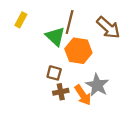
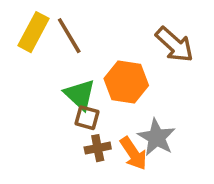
yellow rectangle: (21, 20) -> (33, 32), size x1.5
brown line: (70, 22) -> (69, 36), moved, turned -45
green triangle: (55, 36) -> (80, 95), moved

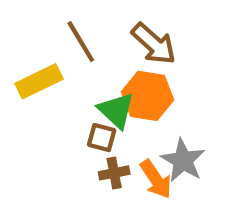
yellow rectangle: (33, 32) -> (39, 81), moved, turned 36
brown arrow: (174, 45) -> (154, 44), moved
green triangle: (80, 95) -> (116, 110), moved

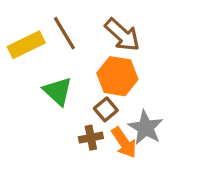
yellow rectangle: (39, 81) -> (26, 45), moved
green triangle: (116, 110) -> (58, 91), moved
brown square: (102, 138) -> (106, 109), moved, turned 35

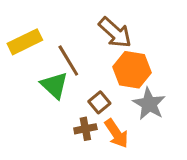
brown line: (64, 33) -> (68, 60), moved
orange hexagon: (117, 76) -> (132, 70), moved
gray star: (146, 128) -> (149, 104), moved

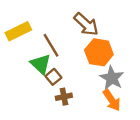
brown square: (99, 102) -> (53, 77), moved
orange arrow: (116, 133) -> (112, 100), moved

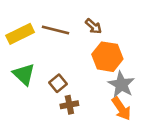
brown arrow: (86, 24) -> (93, 26), size x0.6
brown line: (51, 45) -> (55, 30), moved, turned -45
green triangle: (41, 64) -> (24, 74), moved

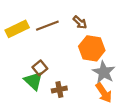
brown line: (55, 30) -> (47, 26), turned -35
green triangle: (24, 74) -> (33, 81), moved
brown square: (58, 83) -> (40, 68), moved

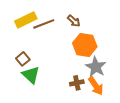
yellow rectangle: (17, 29) -> (26, 20), moved
brown square: (40, 68) -> (23, 59), moved
brown cross: (59, 89) -> (77, 83), moved

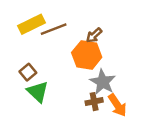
brown arrow: (74, 21) -> (94, 35), moved, turned 96
orange hexagon: (85, 45) -> (87, 55), moved
gray star: (96, 67) -> (103, 82), moved

